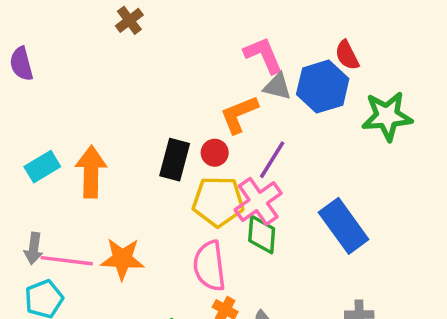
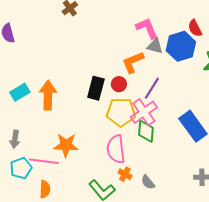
pink line: (67, 261) -> (44, 161), moved

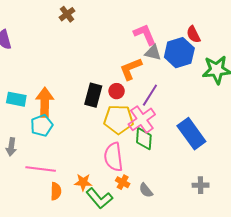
cyan rectangle: (20, 92) -> (16, 99), turned 42
orange star: (66, 145) -> (83, 182), moved, size x0.7
cyan pentagon: (21, 168) -> (42, 126), moved
orange semicircle: (45, 189) -> (56, 191), moved

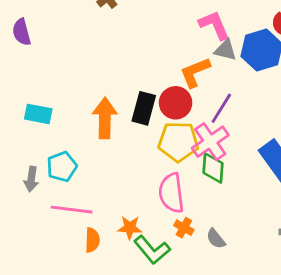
red circle: (117, 91) -> (176, 103), size x1.5
orange arrow: (45, 102) -> (105, 118), moved
cyan pentagon: (42, 126) -> (62, 167), moved

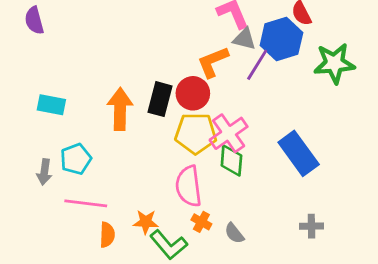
purple line: (221, 108) -> (257, 65), moved

